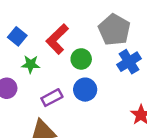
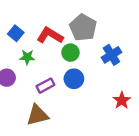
gray pentagon: (114, 30) -> (83, 28), moved
red L-shape: (57, 39) -> (50, 35), turned 75

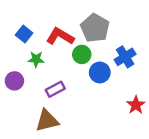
blue circle: (74, 79) -> (100, 72), moved

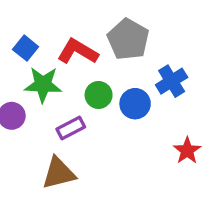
green circle: (82, 54) -> (99, 95), moved
green star: (36, 59) -> (43, 85), size x1.5

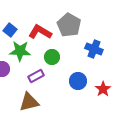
blue cross: (172, 81) -> (94, 49), turned -36
blue circle: (135, 104) -> (78, 81), moved

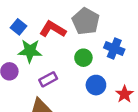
green circle: (52, 57) -> (83, 58), moved

